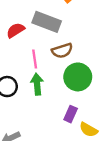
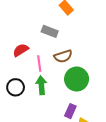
gray rectangle: (47, 22) -> (50, 31), size x0.7
red semicircle: (15, 30) -> (21, 50), moved

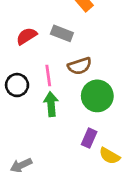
red semicircle: (21, 50) -> (27, 36), moved
black circle: (16, 87) -> (17, 85), moved

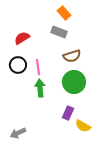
gray rectangle: (62, 33) -> (59, 32), moved
brown semicircle: (80, 66) -> (72, 56), moved
black circle: (17, 85) -> (18, 65), moved

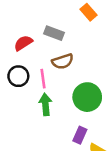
orange rectangle: (64, 13) -> (88, 12), moved
gray rectangle: (59, 32) -> (54, 33), moved
brown semicircle: (72, 56) -> (63, 61), moved

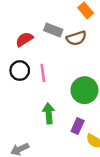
brown semicircle: (63, 61) -> (76, 38), moved
green arrow: (45, 104) -> (49, 113), moved

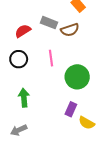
pink line: (43, 73) -> (51, 58), moved
green arrow: (49, 113) -> (24, 98), moved

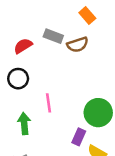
pink line: (51, 58) -> (48, 103), moved
green circle: (77, 77) -> (98, 113), moved

